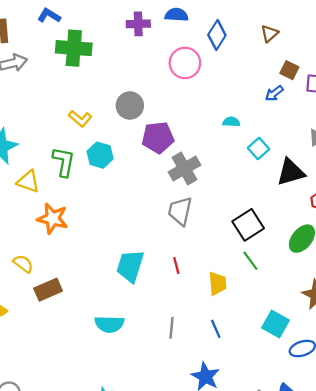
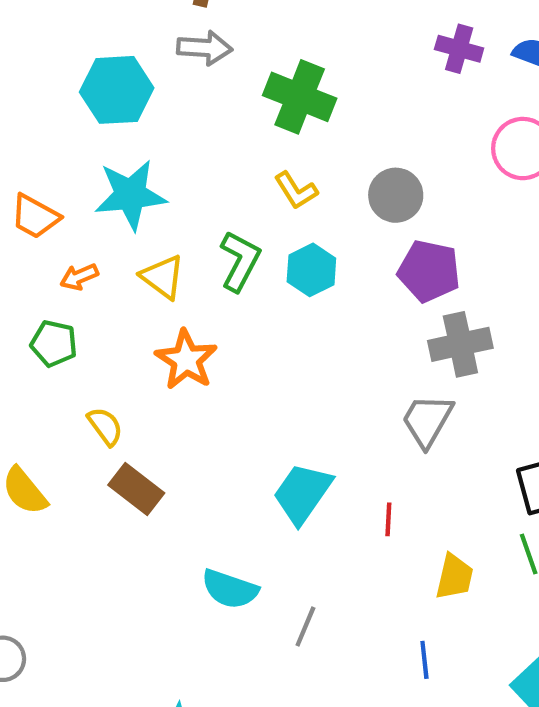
green cross: (74, 48) -> (300, 97), moved
brown rectangle: (48, 290) -> (136, 489), turned 44
gray line: (172, 328) -> (305, 626), moved

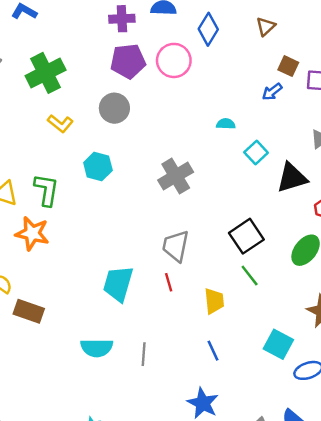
green cross: (300, 97) -> (46, 73), turned -30
green L-shape: (240, 261) -> (46, 190), moved
cyan hexagon: (311, 270) -> (98, 167), moved
purple pentagon: (429, 271) -> (128, 61), moved
gray trapezoid: (427, 421) -> (176, 246), moved

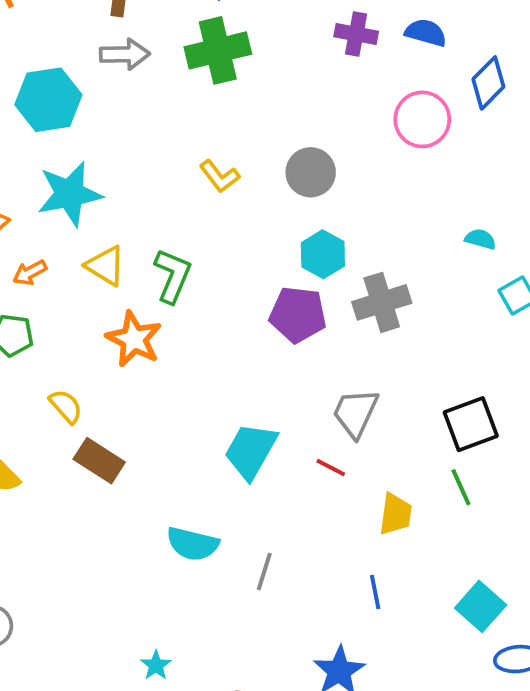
purple pentagon: (128, 61) -> (298, 315), moved
green cross: (46, 73) -> (218, 50), moved
cyan hexagon: (98, 167) -> (323, 254), moved
red line: (169, 282) -> (331, 467), turned -60

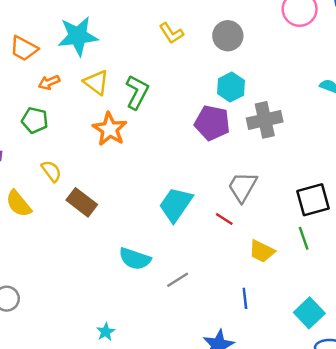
yellow semicircle: (66, 406) -> (51, 171), moved
yellow trapezoid: (395, 514) -> (262, 251), turned 104
gray line: (264, 572) -> (178, 280), turned 35

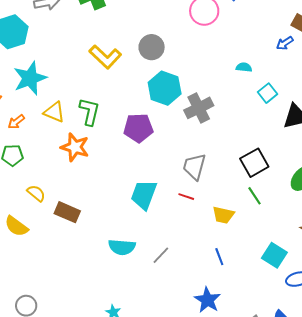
yellow L-shape: (171, 33) -> (105, 57), size x1.5
cyan hexagon: (231, 87) -> (165, 88), size x1.4
purple pentagon: (212, 123) -> (138, 128), moved

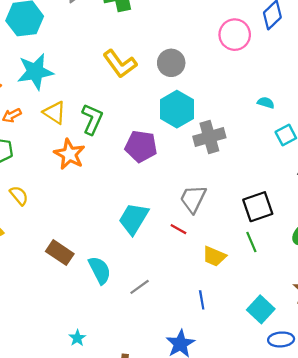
brown rectangle: (67, 212) -> (60, 253), moved
cyan semicircle: (122, 247) -> (100, 270), turned -132

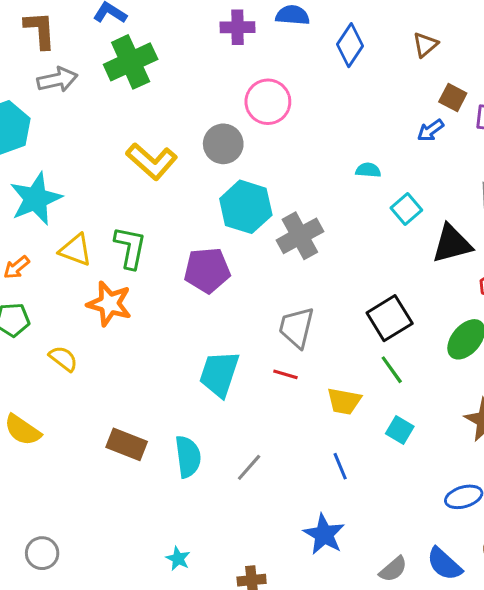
pink circle: (235, 35) -> (268, 102), moved
yellow semicircle: (19, 196) -> (63, 359), moved
cyan semicircle: (100, 270) -> (188, 457), turned 32
cyan square: (261, 309) -> (400, 430), moved, size x0.7

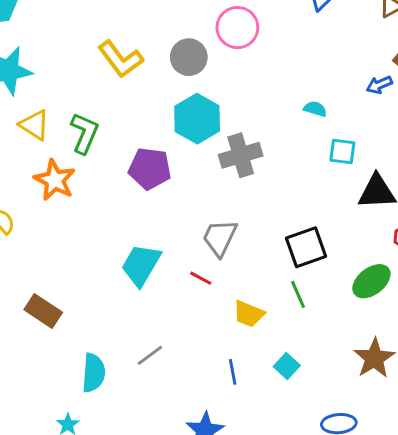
cyan square: (406, 209) -> (342, 152), turned 36
cyan square: (400, 430) -> (287, 366), moved
cyan semicircle: (188, 457) -> (94, 373), moved

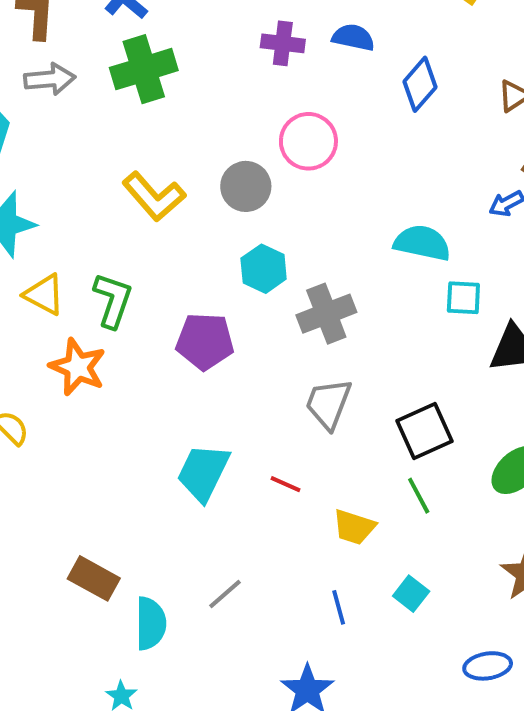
cyan semicircle: (315, 109) -> (422, 243), size x1.8
cyan hexagon: (197, 119) -> (264, 269), size x0.7
gray trapezoid: (220, 238) -> (328, 404), moved
brown rectangle: (43, 311) -> (94, 578), moved

